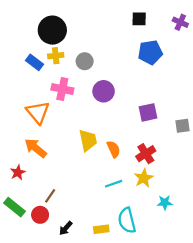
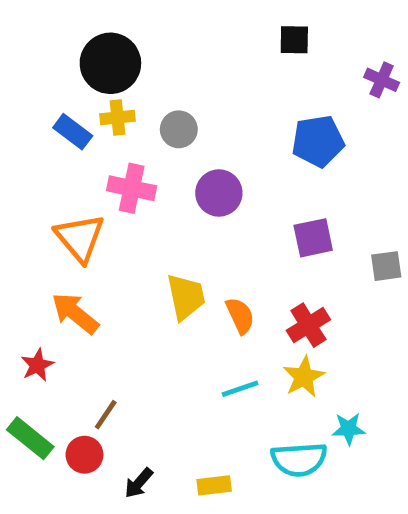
purple cross: (180, 22) -> (382, 80), moved
blue pentagon: (150, 52) -> (318, 141), moved
cyan semicircle: (127, 220) -> (299, 459), moved, turned -80

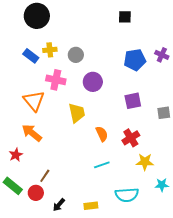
black circle: (110, 63) -> (37, 16), moved
purple cross: (382, 80) -> (162, 55), moved
yellow trapezoid: (186, 297) -> (77, 113), moved
yellow star: (304, 377) -> (145, 162), moved, turned 30
cyan star: (349, 429) -> (162, 185), moved

